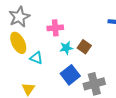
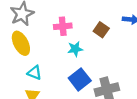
brown square: (84, 47) -> (101, 30), moved
cyan triangle: (36, 58) -> (34, 73), moved

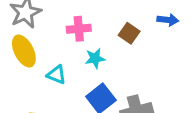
cyan triangle: (34, 73) -> (56, 75), moved

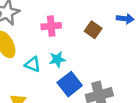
cyan star: (95, 58) -> (57, 59), moved

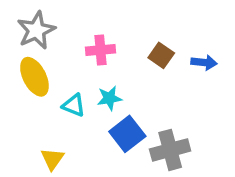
blue arrow: (125, 19) -> (204, 62), moved

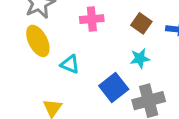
cyan star: (109, 98) -> (140, 58), moved

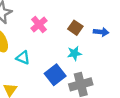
pink cross: (92, 19) -> (39, 24), turned -35

